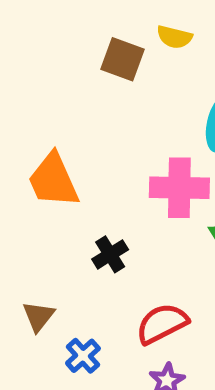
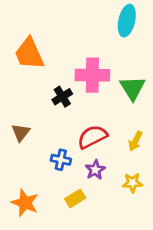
pink cross: (179, 188) -> (92, 75), moved
blue cross: (83, 356) -> (61, 160), moved, turned -36

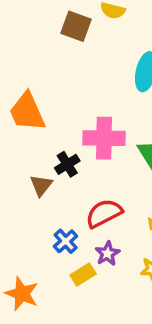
brown triangle: (21, 132) -> (41, 185), moved
blue cross: (61, 160) -> (66, 241), turned 36
yellow rectangle: (75, 198) -> (83, 274), moved

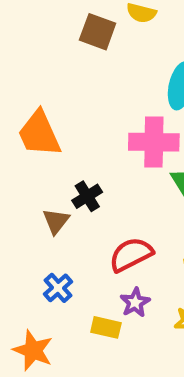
pink cross: (104, 138) -> (154, 142), moved
blue cross: (66, 241) -> (58, 288), moved
yellow rectangle: (83, 274) -> (106, 327), turned 45

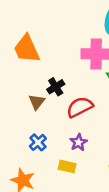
red semicircle: (131, 255) -> (80, 107), moved
purple star: (135, 302) -> (78, 142), moved

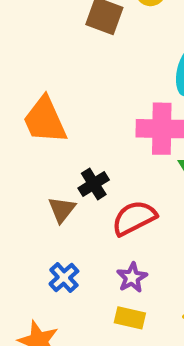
yellow rectangle: (67, 166) -> (130, 318), moved

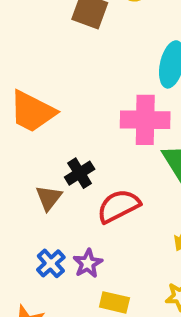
orange trapezoid: (45, 120) -> (32, 112), turned -39
purple star: (132, 278) -> (88, 263), moved

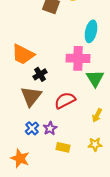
black cross: (80, 173) -> (40, 74), moved
brown triangle: (49, 198) -> (31, 96), size x1.6

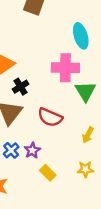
cyan ellipse: (91, 31) -> (81, 36), turned -30
red semicircle: (65, 100) -> (50, 117), turned -130
yellow rectangle: (63, 147) -> (48, 173), turned 32

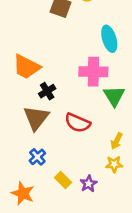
purple star: (32, 150) -> (89, 184), moved
yellow star: (85, 169) -> (114, 164), moved
yellow rectangle: (48, 173) -> (63, 180), moved

